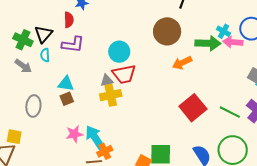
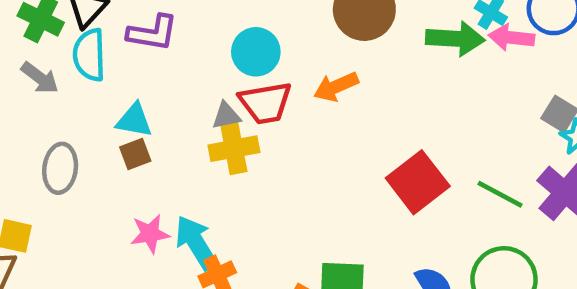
cyan semicircle: (45, 55) -> (89, 55), size x1.6
orange arrow: (182, 63) -> (336, 87), moved

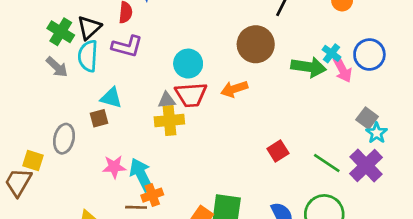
pink arrow: (511, 38) -> (342, 70), turned -130
brown square: (135, 154) -> (99, 118), moved
gray ellipse: (60, 168) -> (64, 139), moved
red square: (418, 182) -> (278, 151), size x0.6

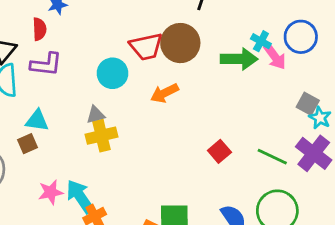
red trapezoid: (191, 95) -> (146, 47), moved

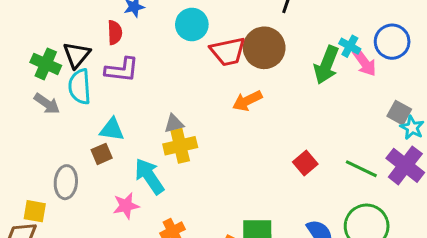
green arrow: (239, 59) -> (326, 65), turned 111
cyan circle: (112, 73) -> (192, 24), moved
cyan arrow: (80, 197) -> (149, 176), moved

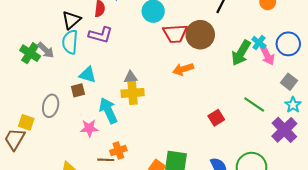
green cross: (46, 64) -> (30, 53), moved
gray square: (399, 113) -> (289, 82), moved
green line: (361, 169) -> (254, 104), moved

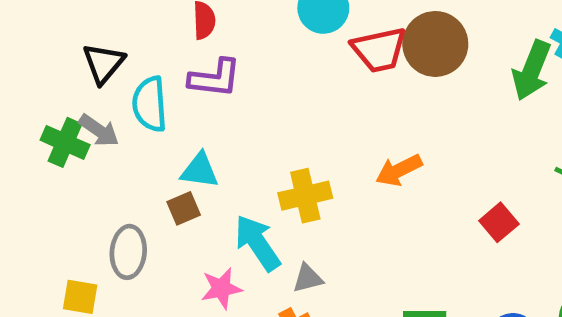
black triangle: (71, 20) -> (103, 63), moved
orange arrow: (183, 69) -> (399, 170), moved
gray triangle: (131, 77) -> (308, 278), moved

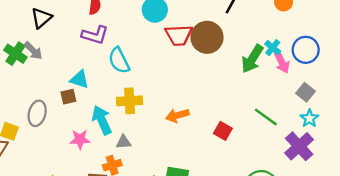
cyan semicircle: (150, 104) -> (119, 60), moved, turned -32
orange arrow: (399, 170) -> (177, 115), moved
red square: (499, 222) -> (223, 131), turned -30

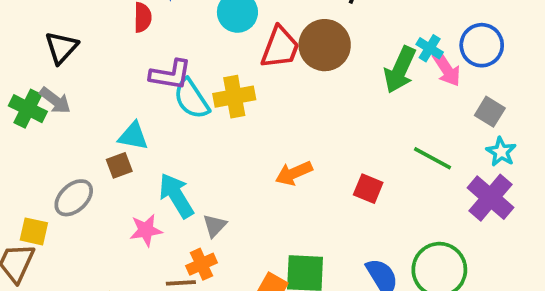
purple L-shape: (95, 35) -> (170, 75), moved
red trapezoid: (179, 35) -> (280, 47), turned -60
yellow cross: (130, 101) -> (234, 97), moved
gray ellipse: (37, 113) -> (74, 198), turned 40
gray triangle: (124, 142) -> (215, 226), turned -35

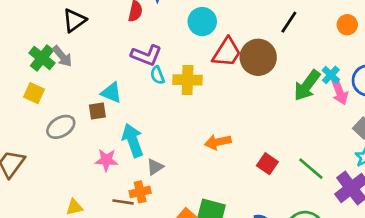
cyan semicircle: (191, 99) -> (157, 75), size x0.6
green line: (433, 158) -> (311, 169), moved
yellow square: (34, 231) -> (34, 93), moved

